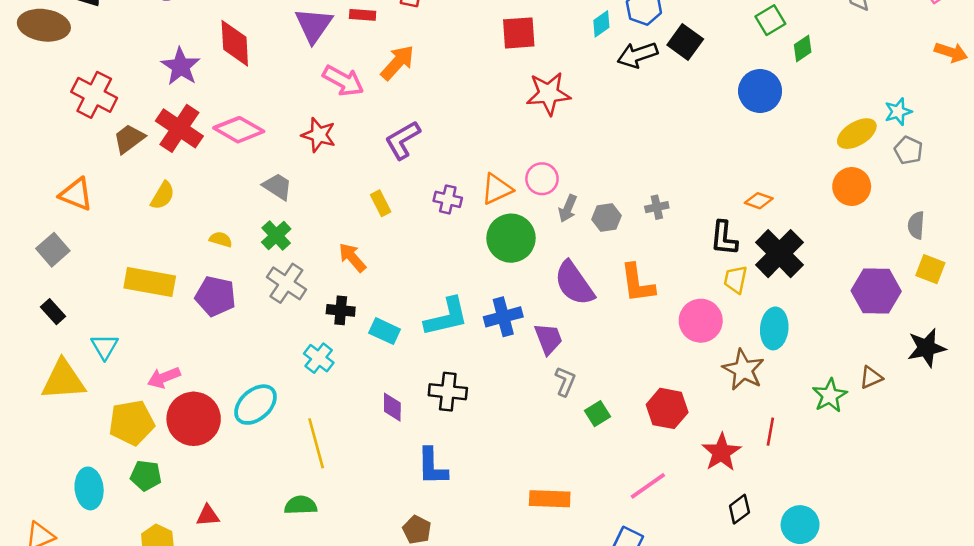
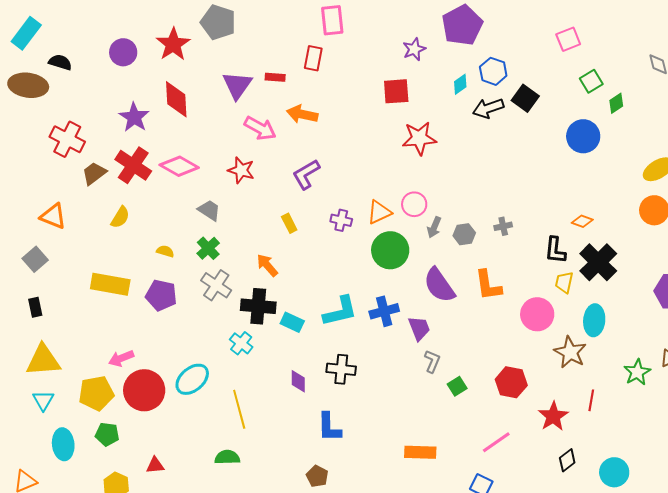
orange arrow: (397, 63) -> (302, 114), turned -120
black cross: (341, 310) -> (258, 306), size x1.6
black rectangle: (53, 312) -> (35, 307), turned 30
cyan triangle: (105, 347) -> (43, 400), moved

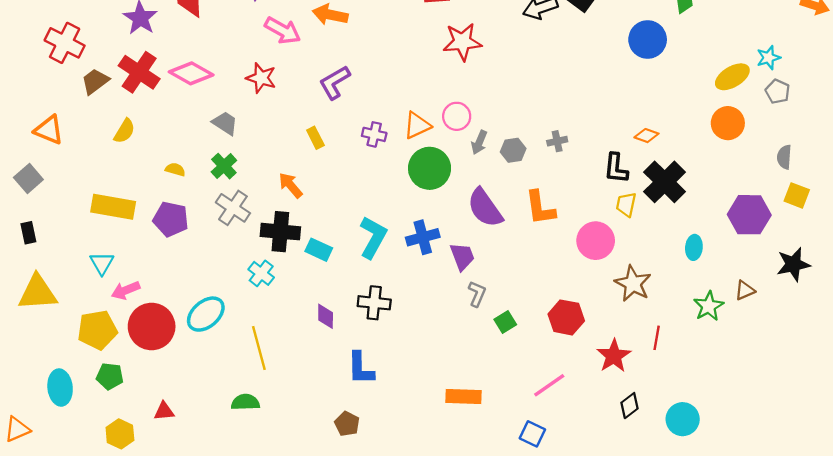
cyan L-shape: (340, 311) -> (373, 237), turned -48
cyan ellipse: (594, 320) -> (694, 247), moved, size x0.7
cyan triangle: (43, 400) -> (102, 263), moved

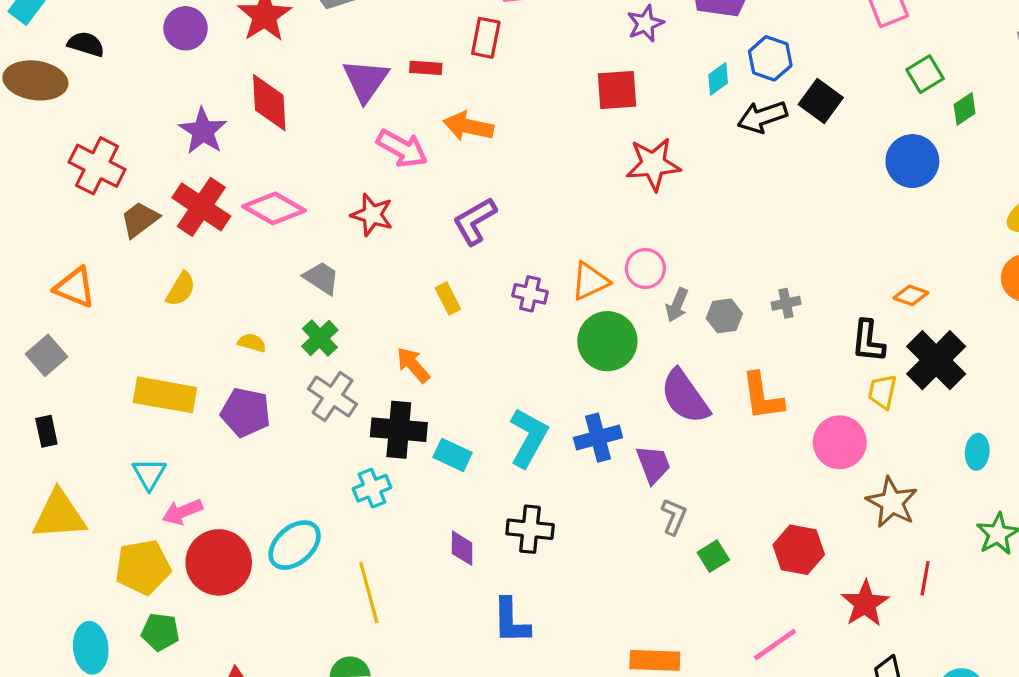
cyan cross: (261, 273) -> (372, 488), turned 30

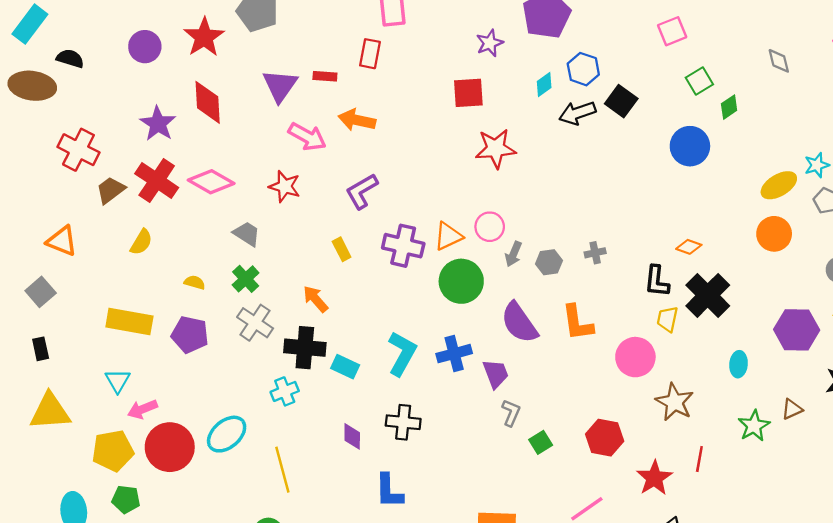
purple cross: (530, 294) -> (403, 246), size x1.6

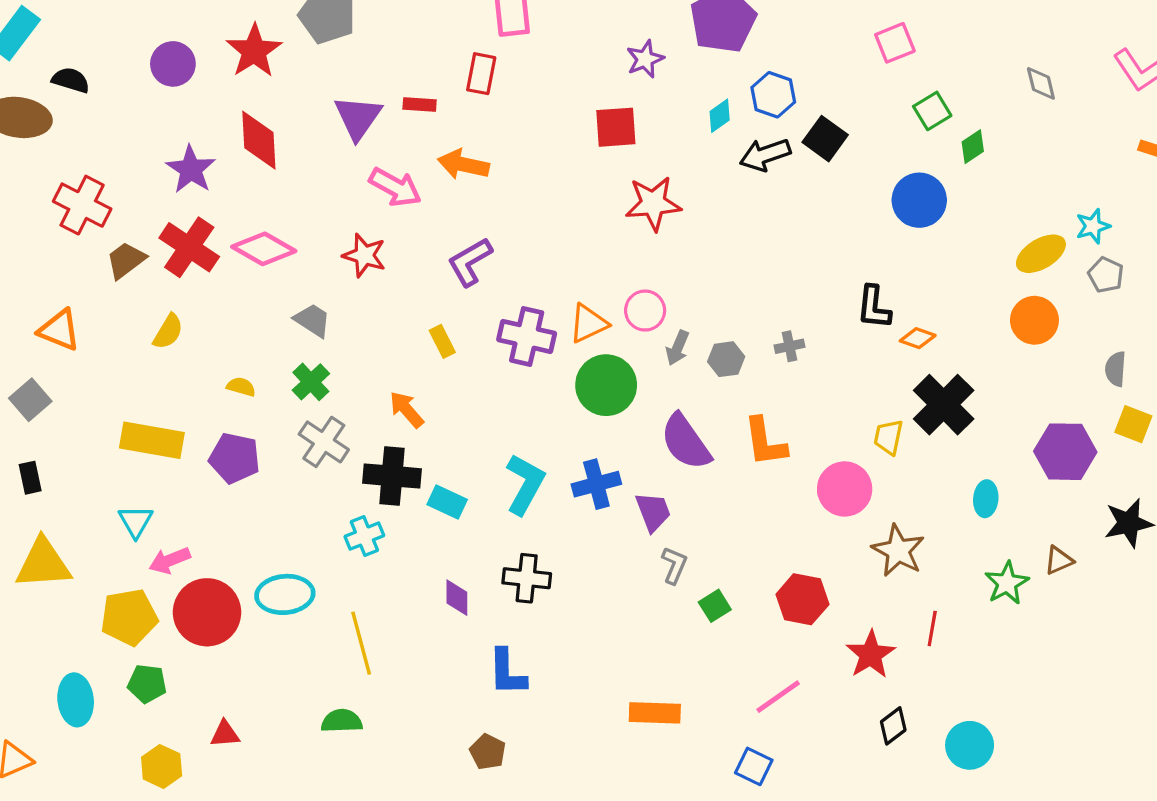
black L-shape: (657, 281) -> (874, 307), moved
cyan ellipse: (227, 434) -> (285, 594), turned 36

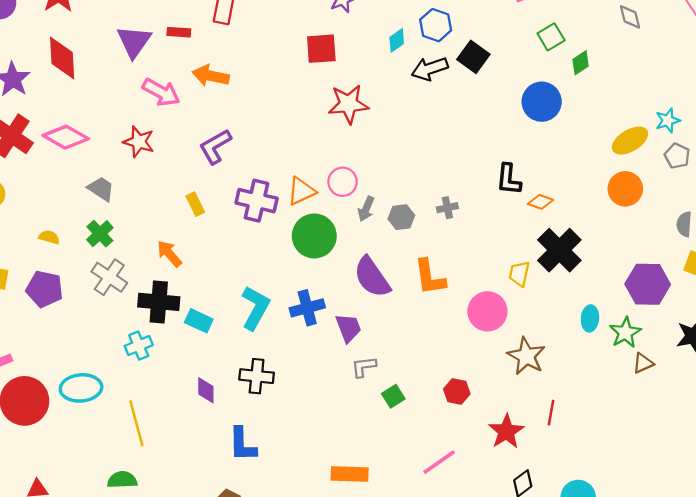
gray L-shape: (674, 565) -> (364, 367), turned -120
green star: (1007, 583) -> (625, 333), moved
red hexagon: (802, 599) -> (457, 391), size x0.7

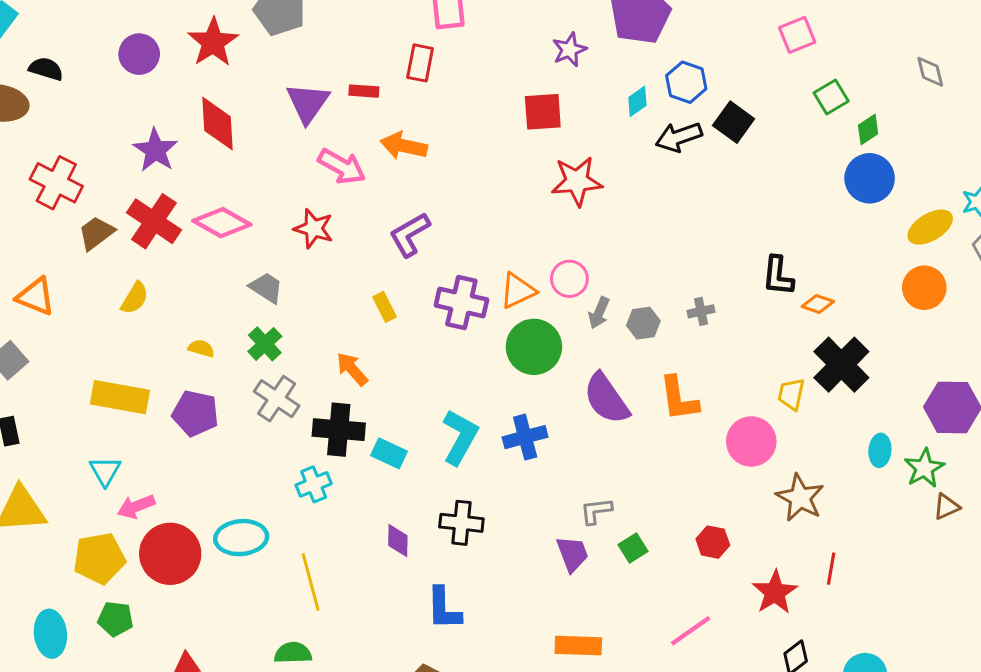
blue circle: (542, 102) -> (870, 178), moved
purple trapezoid: (348, 328) -> (572, 554), moved

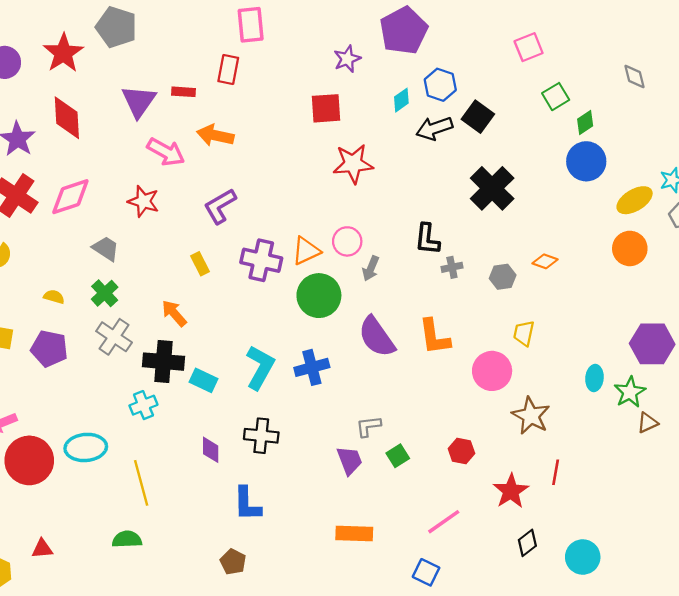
pink diamond: (222, 223) -> (70, 197), turned -48
black L-shape: (778, 276) -> (427, 239), moved
gray hexagon: (643, 323) -> (503, 277), moved
black cross: (841, 365) -> (492, 188), moved

